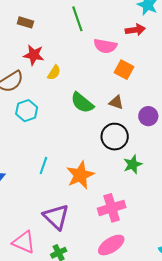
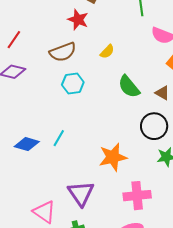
red star: (34, 55) -> (78, 20), moved
cyan line: (43, 166) -> (59, 138), moved

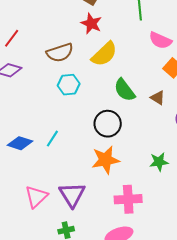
red star: (78, 20) -> (91, 23), moved
yellow semicircle: (107, 52) -> (104, 54), size x1.8
black circle: (154, 126) -> (108, 124), moved
pink triangle: (44, 212) -> (36, 197), moved, turned 40

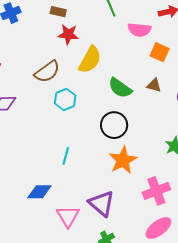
blue diamond: (20, 143) -> (39, 192), moved

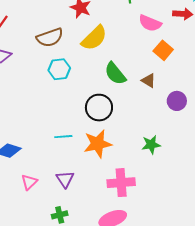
cyan line: (66, 156) -> (63, 137), moved, turned 54
purple triangle: (102, 203) -> (65, 179), size x0.7
pink triangle: (68, 216) -> (29, 182), size x0.7

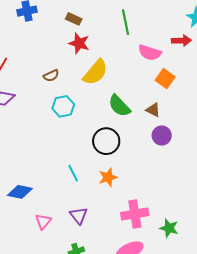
brown semicircle: (50, 37) -> (51, 76), size x0.6
purple circle: (177, 101) -> (162, 135), moved
cyan line: (63, 137) -> (73, 173), turned 72
orange star: (98, 144) -> (108, 177), size x0.7
green star: (151, 145) -> (169, 228), moved, turned 30

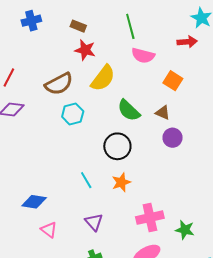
pink semicircle: (150, 53) -> (143, 55), moved
brown semicircle: (51, 76) -> (59, 84), size x1.8
pink triangle: (43, 221) -> (49, 230), moved, turned -30

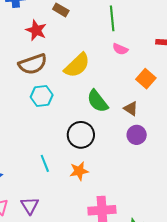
red star: (85, 50) -> (36, 30), moved
pink semicircle: (143, 55) -> (120, 49), size x0.7
purple triangle: (94, 222) -> (30, 206), moved

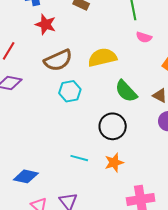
red star: (36, 30) -> (46, 24), moved
yellow semicircle: (77, 65) -> (102, 57), turned -144
cyan line: (45, 163) -> (79, 158), turned -48

